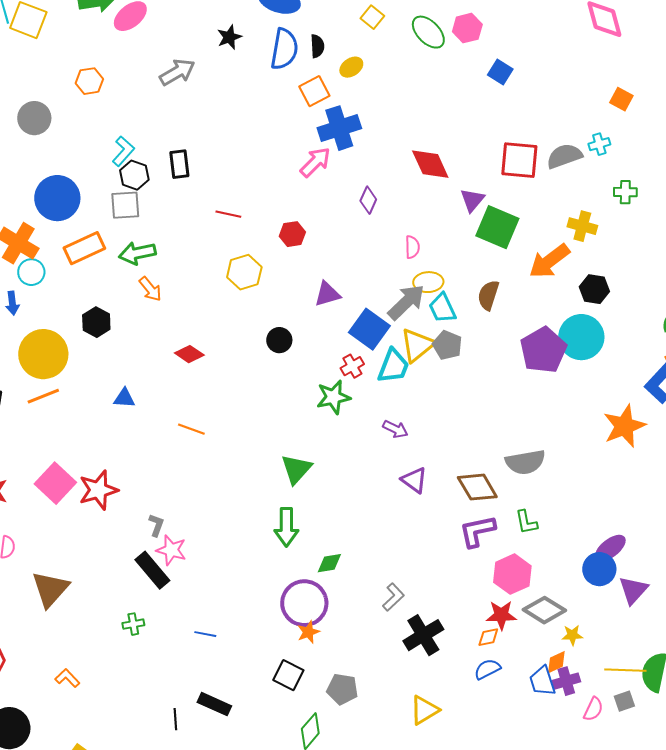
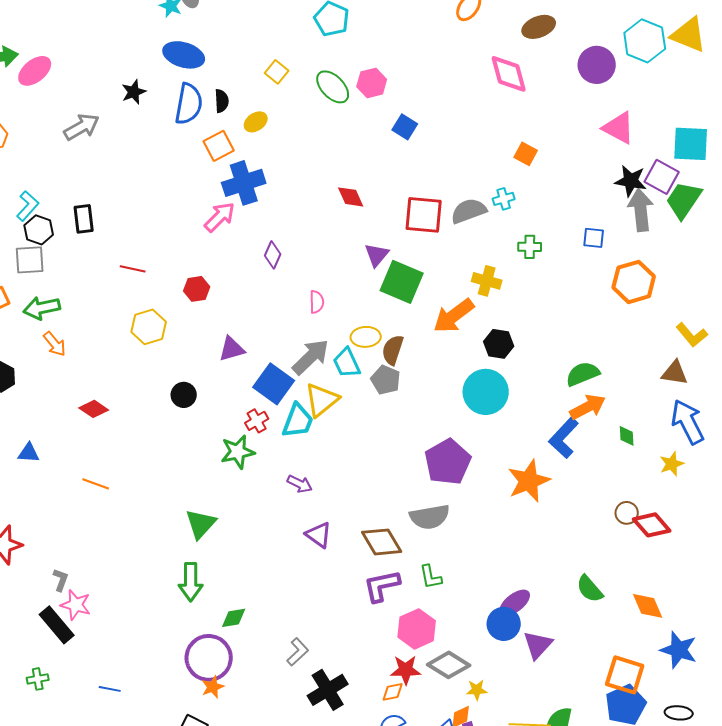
red diamond: (430, 164) -> (351, 197), moved, size x0.7
yellow ellipse: (428, 282) -> (366, 337), moved
gray pentagon: (447, 345) -> (386, 380), moved
purple pentagon: (543, 350) -> (448, 462), moved

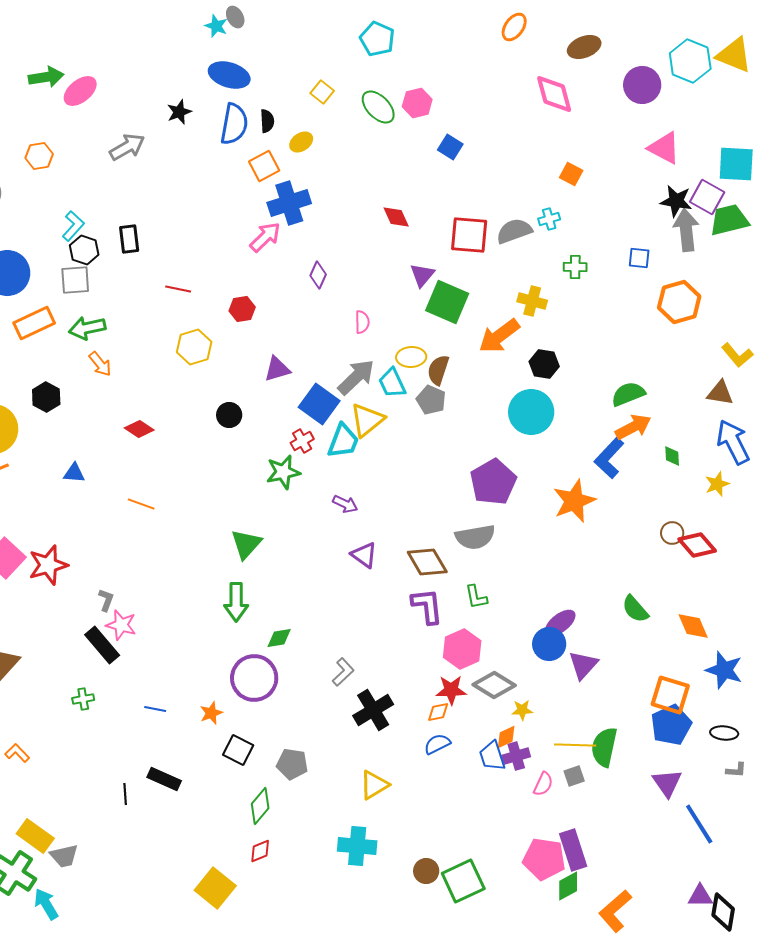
green trapezoid: (684, 200) -> (729, 220), turned 42
purple L-shape: (382, 586) -> (427, 606), turned 96
orange star: (213, 687) -> (211, 713), moved

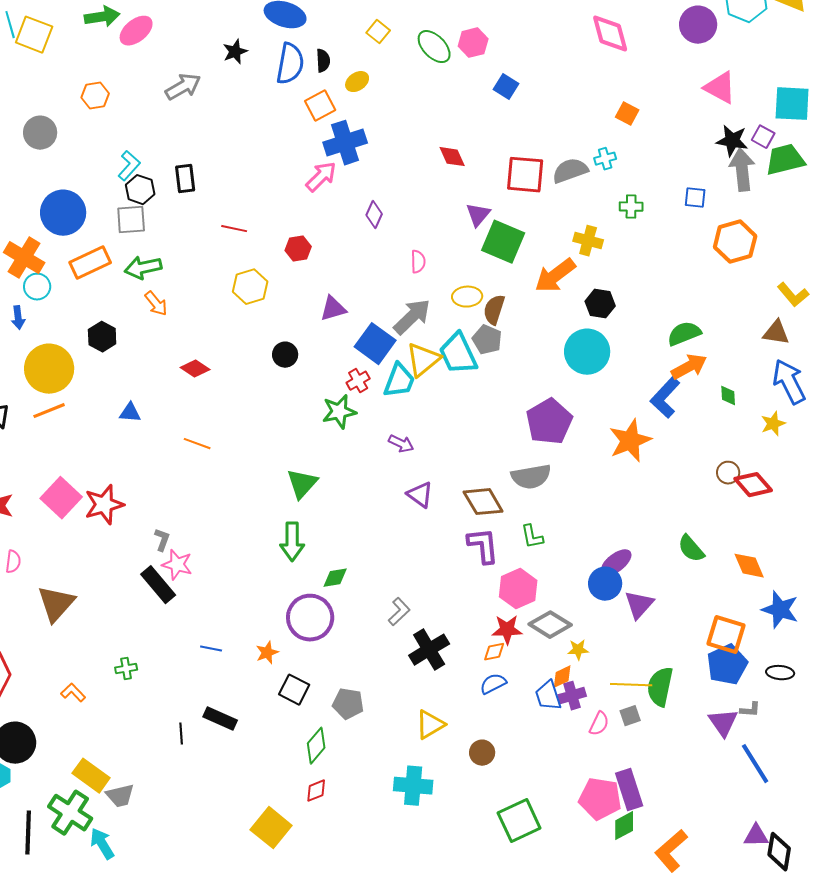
purple square: (707, 197) -> (763, 137), size x0.7
cyan trapezoid: (392, 383) -> (458, 354), moved, size x1.4
green cross: (83, 699) -> (126, 669), moved
gray L-shape: (736, 770) -> (750, 710), moved
brown circle: (426, 871) -> (482, 753), moved

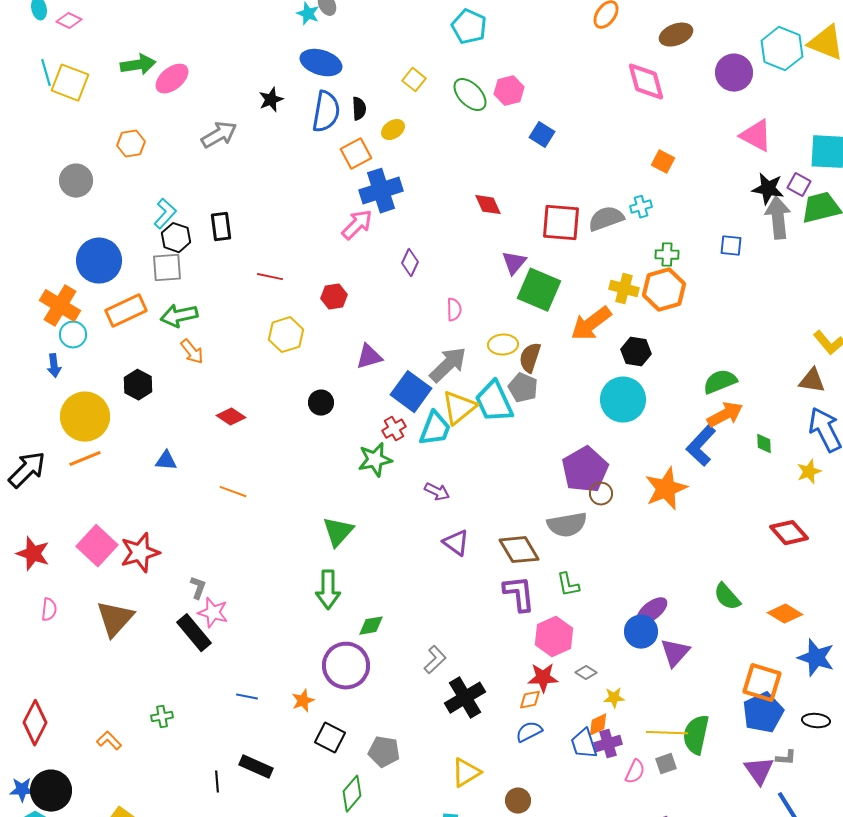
orange hexagon: (735, 242) -> (664, 290), moved
brown circle: (728, 473) -> (601, 494), moved
orange diamond: (749, 566) -> (785, 614), turned -36
brown triangle: (56, 604) -> (115, 619), moved
gray diamond: (550, 625) -> (586, 673), size x0.5

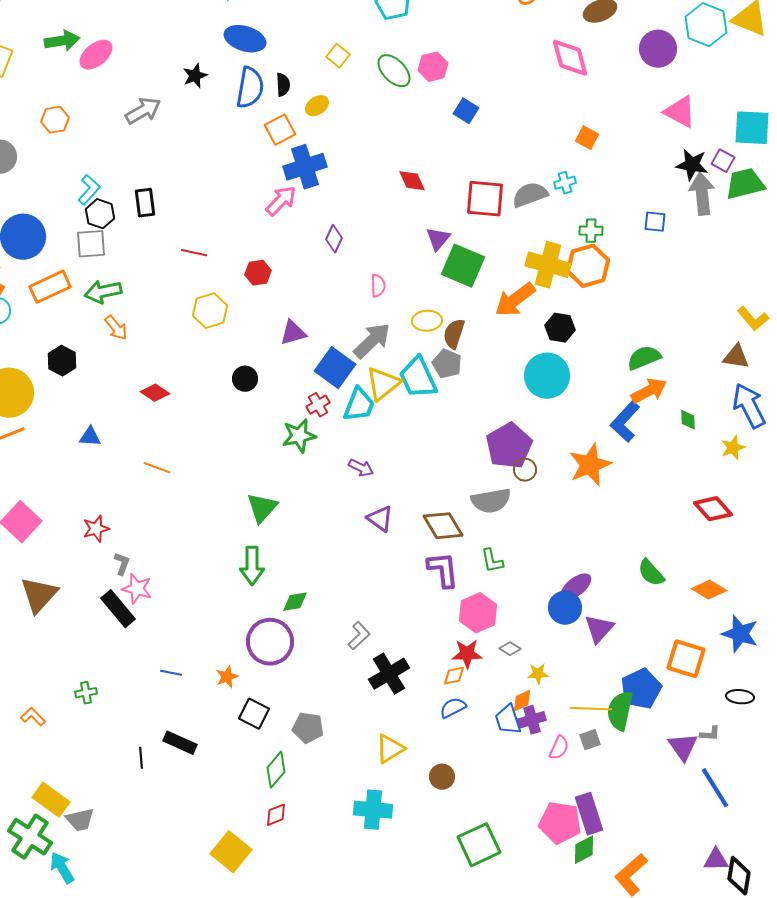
yellow cross: (624, 289) -> (548, 265), size x1.5
red star: (140, 553) -> (96, 529), moved, size x0.7
blue pentagon: (763, 713) -> (641, 689), moved

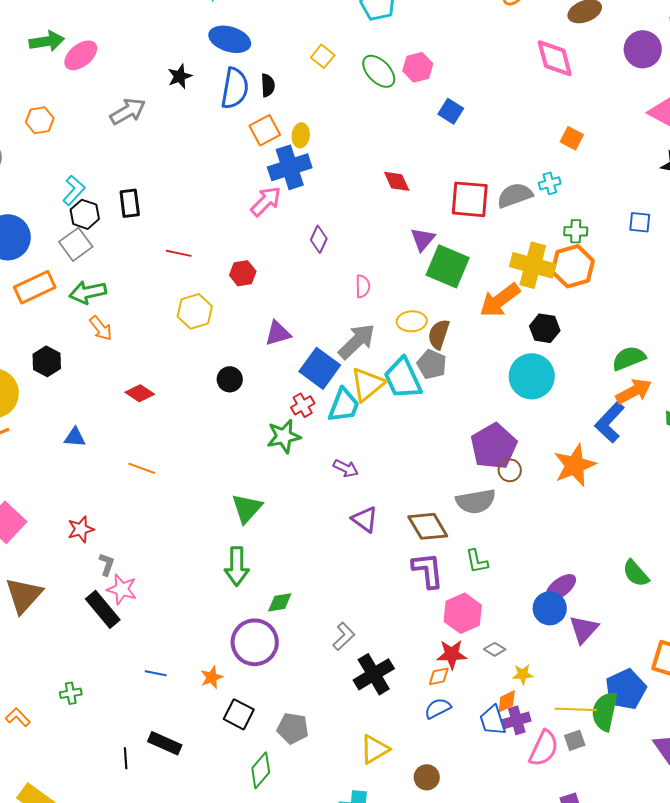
yellow ellipse: (317, 106) -> (301, 135), moved, turned -50
gray square: (91, 244) -> (76, 244), turned -32
pink semicircle: (559, 748) -> (544, 748), size x1.5

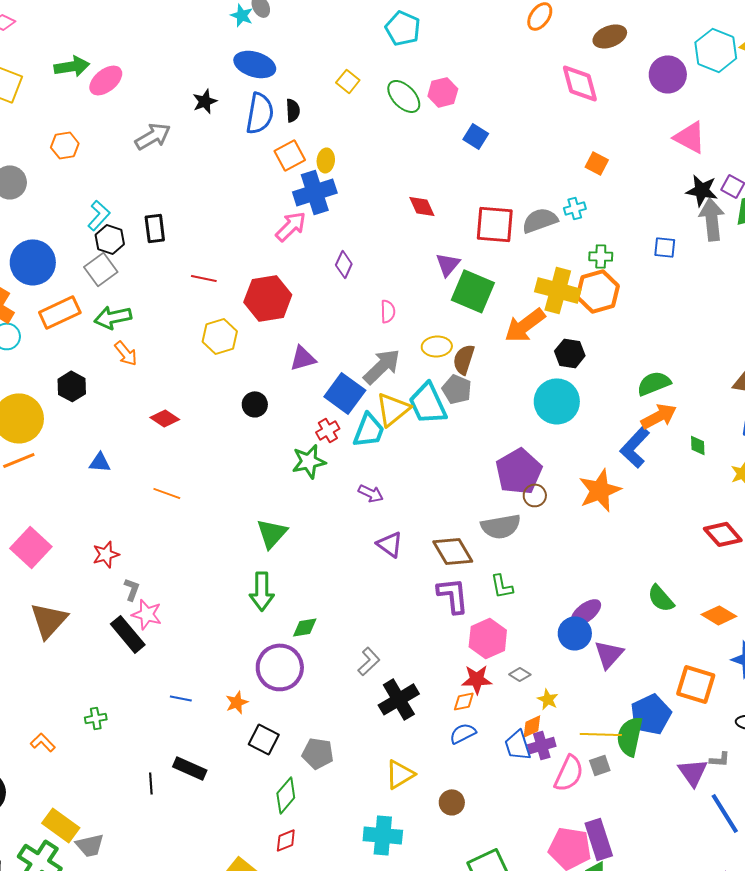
red hexagon: (243, 273) -> (268, 298), size x1.8
yellow star: (523, 674) -> (548, 699), turned 30

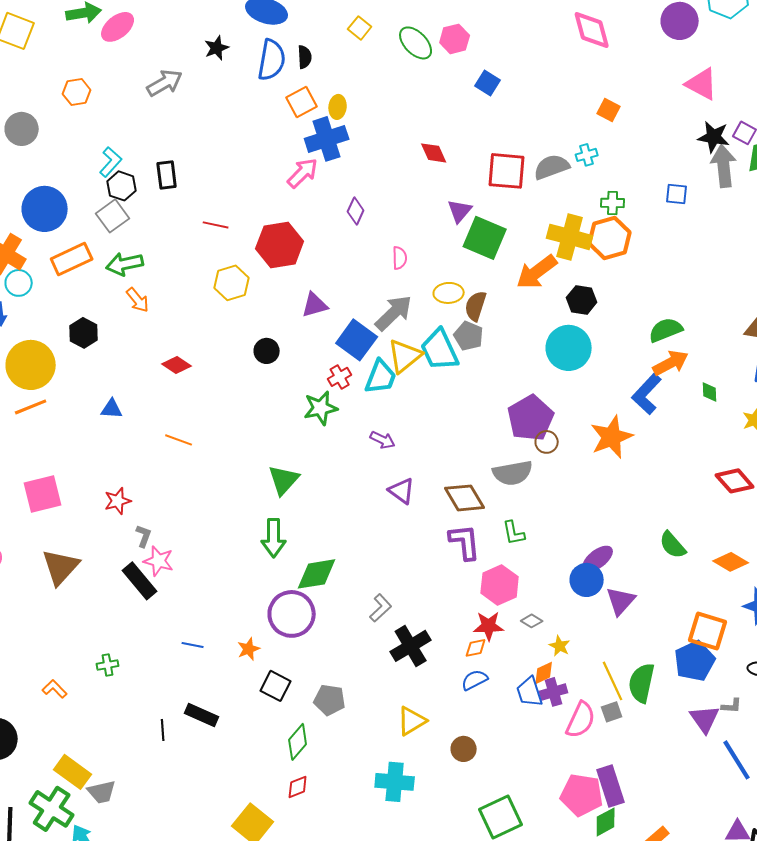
pink square: (31, 547) -> (43, 494), turned 33
green diamond: (305, 627) -> (317, 574), size x1.6
blue pentagon: (651, 714) -> (695, 661), moved
yellow line: (601, 734) -> (613, 681), turned 63

